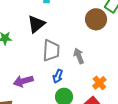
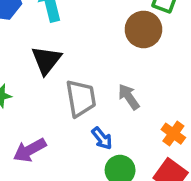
blue arrow: (58, 76) -> (102, 138), turned -48
purple arrow: (23, 81) -> (30, 150), moved

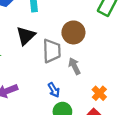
brown circle: (143, 29) -> (73, 32), moved
gray trapezoid: (81, 98) -> (52, 51), moved

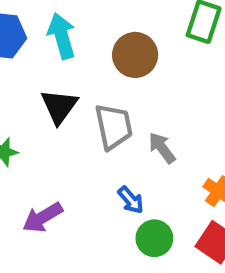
brown circle: (73, 32) -> (135, 55), moved

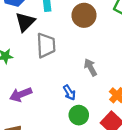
black triangle: (59, 106) -> (25, 22), moved
gray trapezoid: (114, 127) -> (46, 45), moved

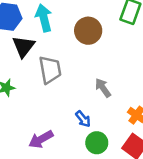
purple arrow: (21, 94) -> (41, 139), moved

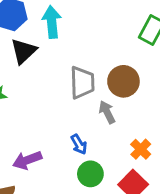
brown circle: (88, 31) -> (123, 81), moved
gray trapezoid: (50, 70) -> (82, 83), moved

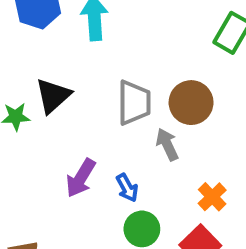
black triangle: (24, 51) -> (53, 96), moved
purple arrow: (27, 160) -> (81, 178), moved, turned -40

